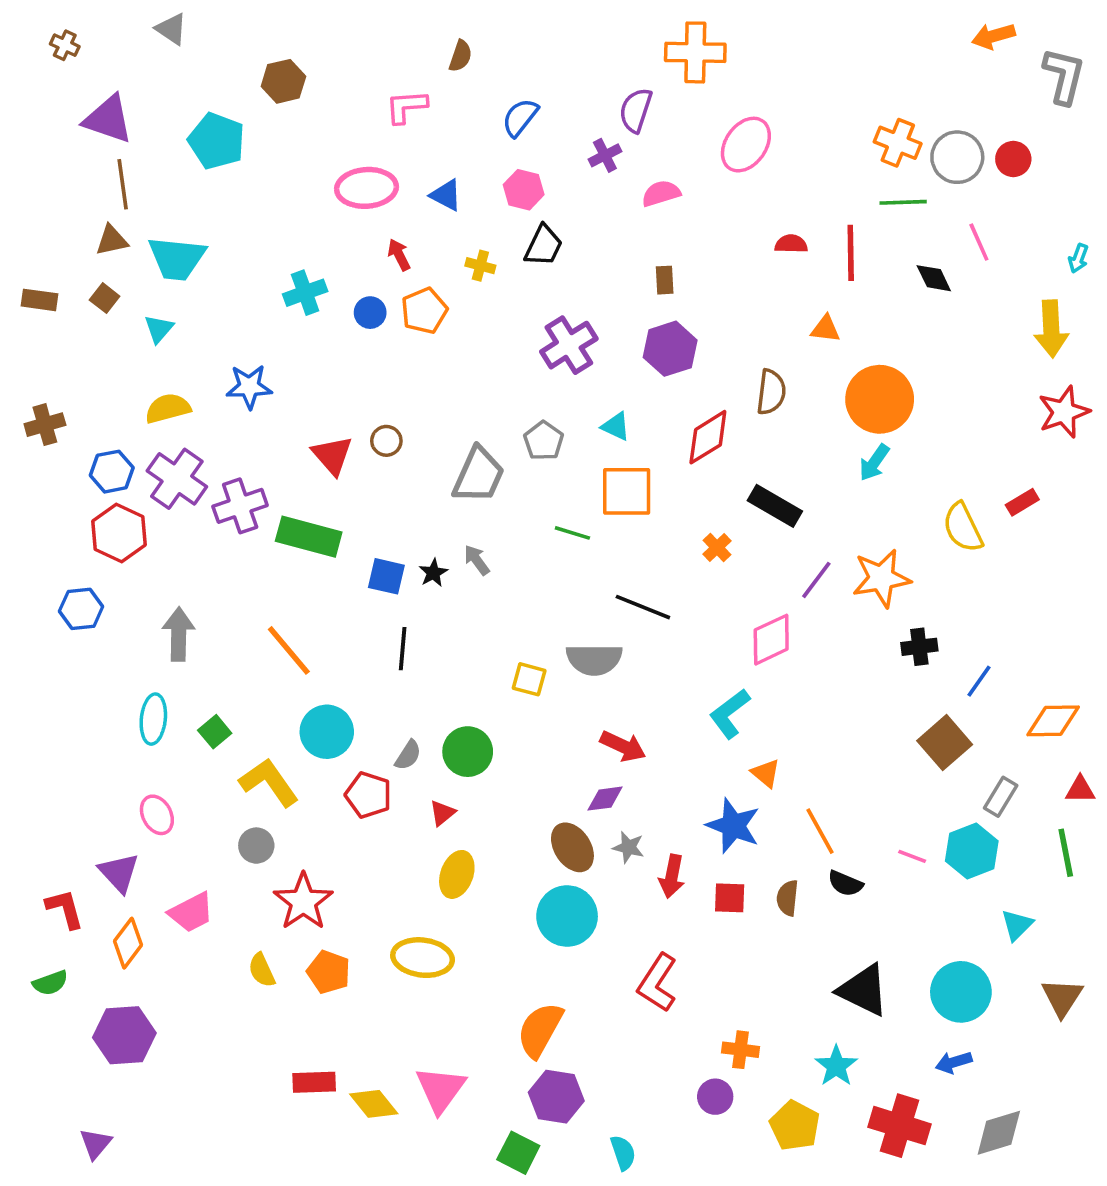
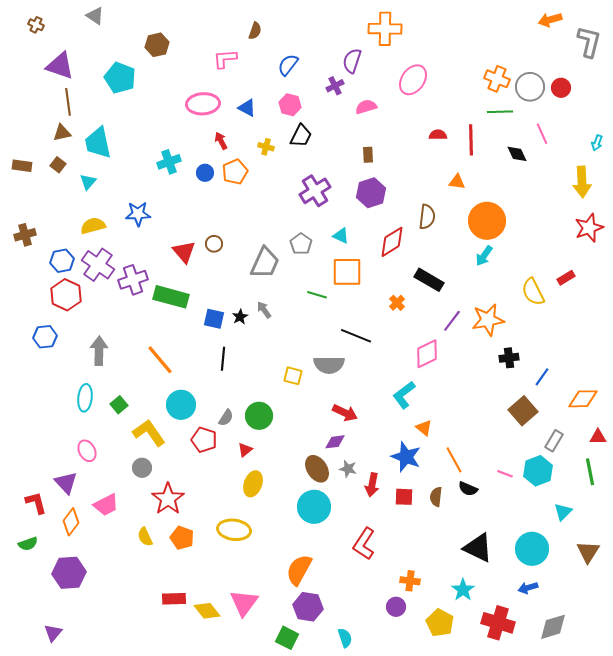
cyan trapezoid: (177, 258) -> (98, 143), turned 72

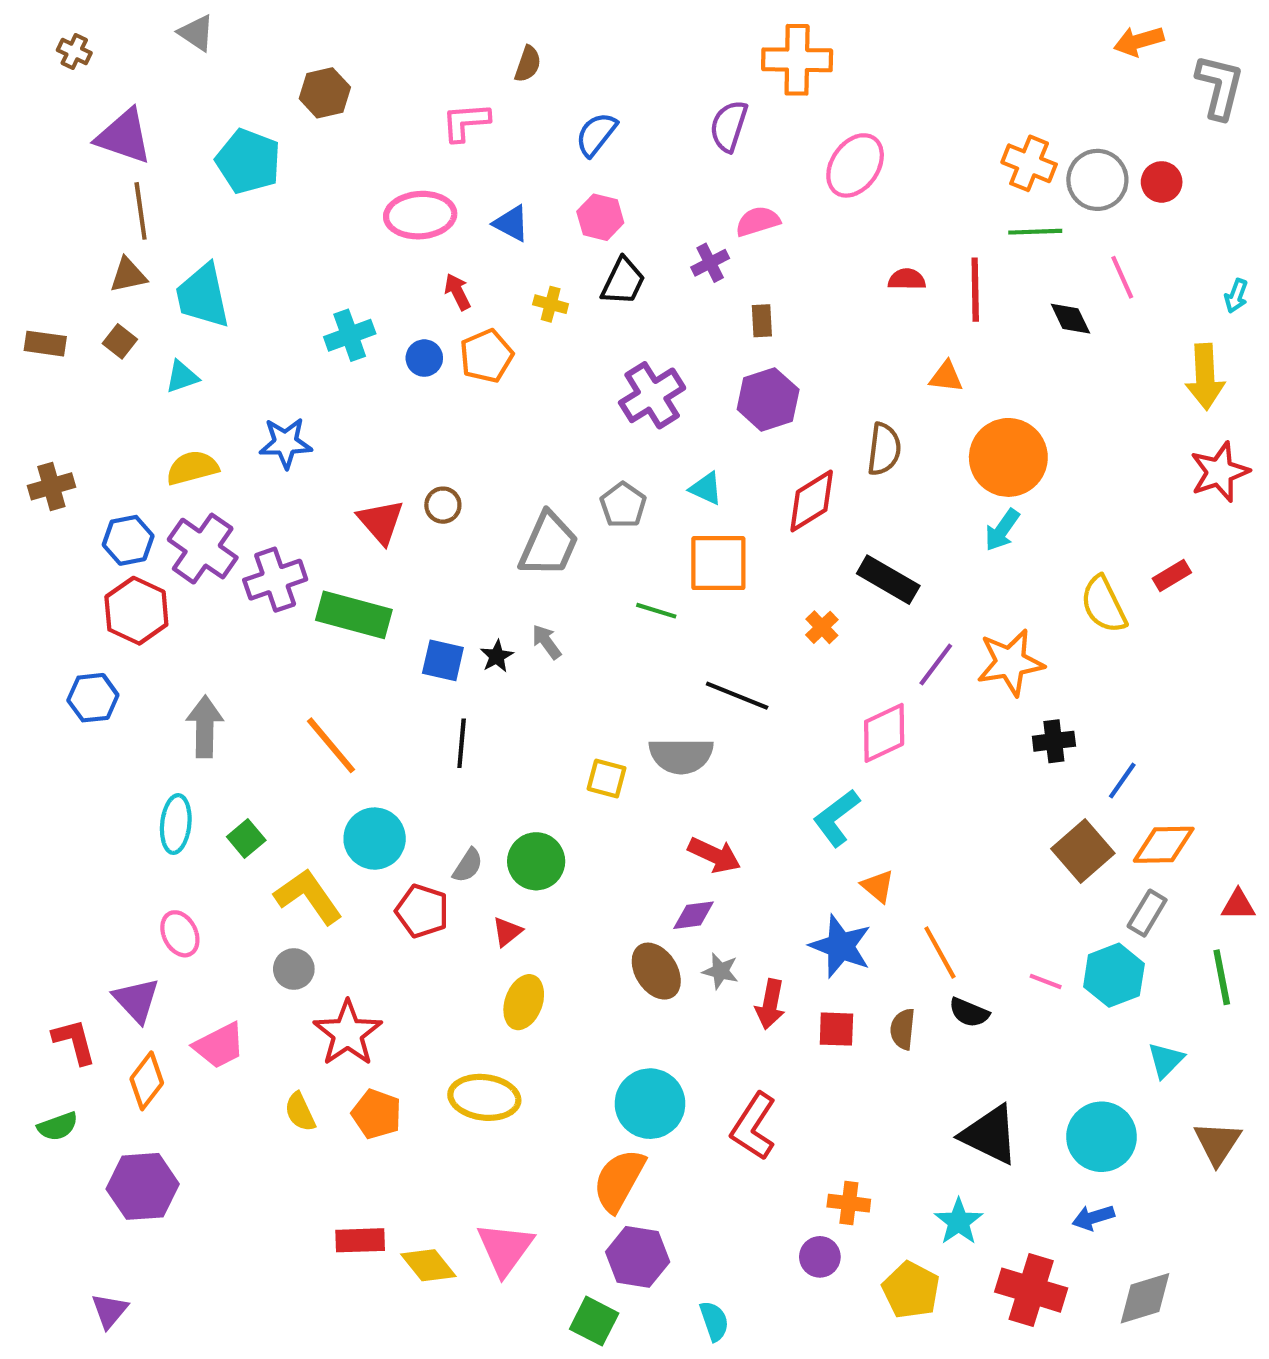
purple cross: (335, 86) -> (710, 263), moved
cyan triangle: (88, 182) -> (182, 377), turned 30
orange diamond: (583, 399) -> (1164, 845), moved
cyan circle: (314, 507) -> (650, 1104), moved

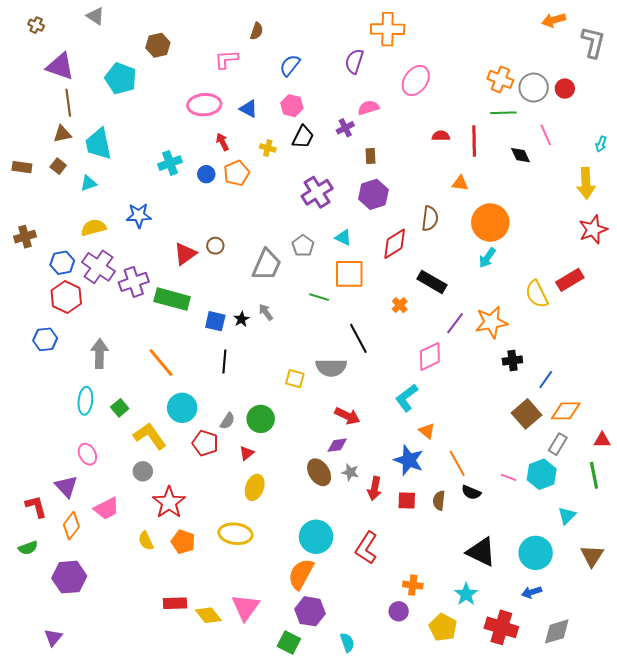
red triangle: (381, 522) -> (185, 254), turned 35
red rectangle: (1172, 575) -> (570, 280), size x1.5
black line: (737, 696) -> (358, 338), turned 40

